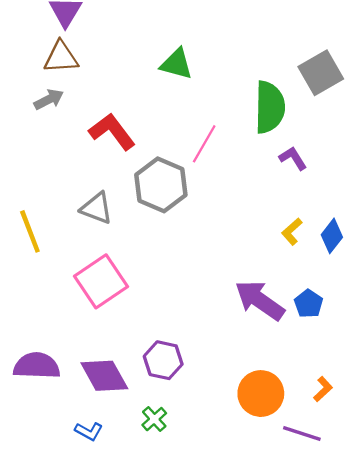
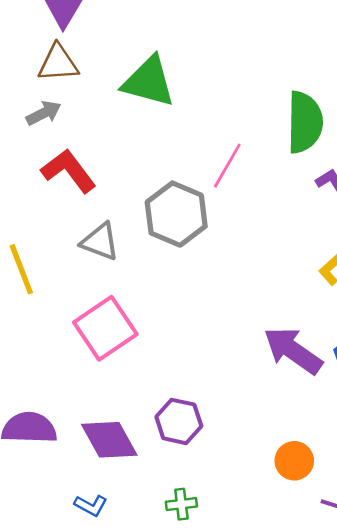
green triangle: (176, 64) -> (149, 82), moved, size x1.4
red L-shape: (112, 132) -> (69, 171), moved
orange circle: (261, 394) -> (294, 461), size x0.7
green cross: (154, 419) -> (181, 504), moved, turned 35

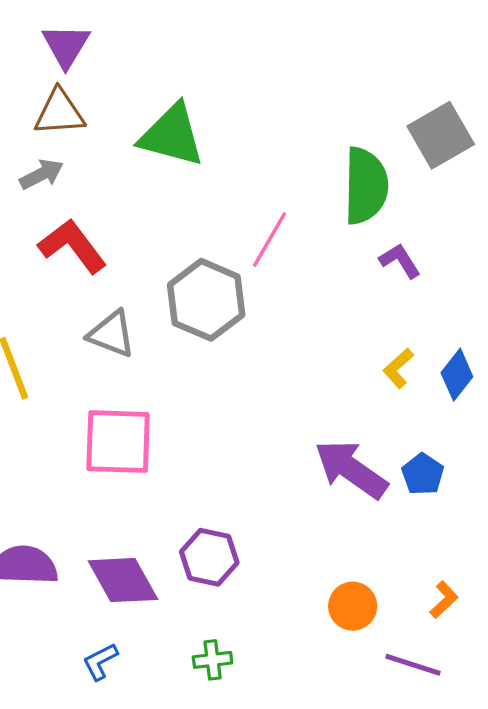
pink square: (105, 328) -> (118, 442), turned 36
blue L-shape: (91, 505) -> (100, 661), turned 124

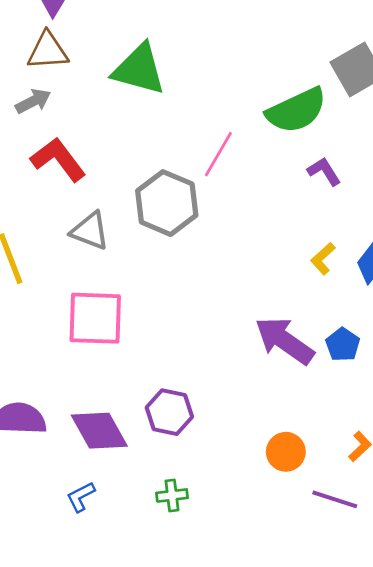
green semicircle: (366, 186) -> (296, 110), turned 64

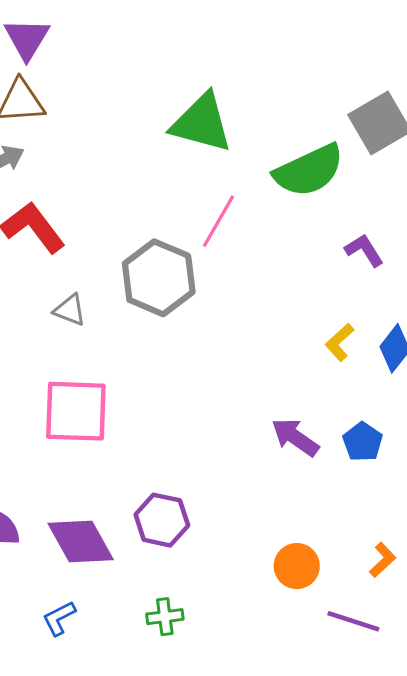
green triangle: (139, 69) -> (202, 123), moved
purple L-shape: (324, 171) -> (364, 250), moved
gray triangle: (90, 231) -> (70, 310), size x0.7
purple arrow: (284, 341) -> (295, 437), size x0.7

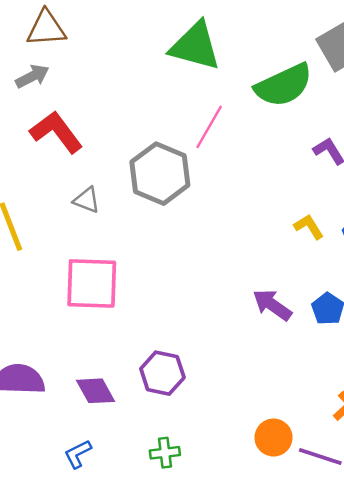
yellow L-shape: (340, 342) -> (309, 227), turned 100
purple diamond: (81, 542) -> (95, 391), size x0.7
orange circle: (297, 566) -> (274, 438), moved

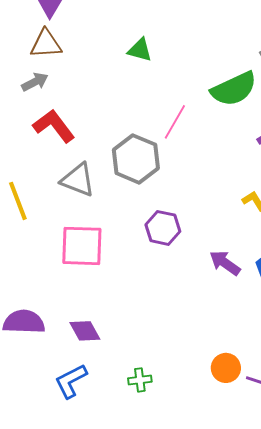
green triangle: (195, 46) -> (140, 50), moved, size x0.6
gray triangle: (87, 200) -> (78, 180), size x1.6
purple hexagon: (162, 373) -> (163, 228), moved
blue L-shape: (78, 454) -> (71, 381), size x1.5

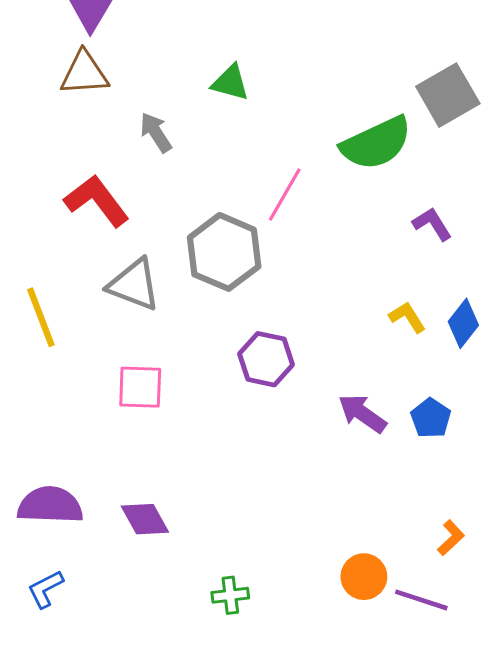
gray arrow: (35, 82) -> (156, 132), moved, turned -96
pink square: (82, 246) -> (140, 387), size x0.7
blue L-shape: (71, 381) -> (45, 589), moved, size x0.7

